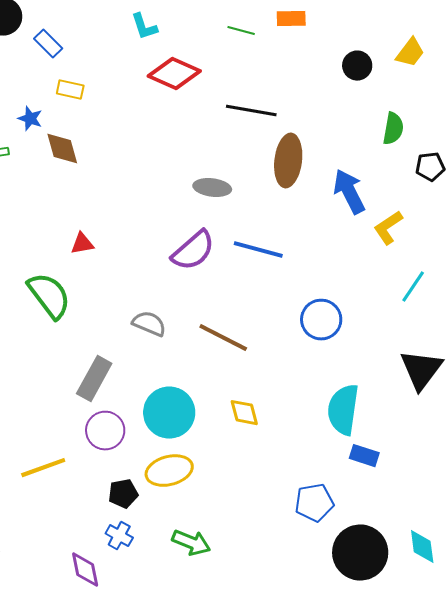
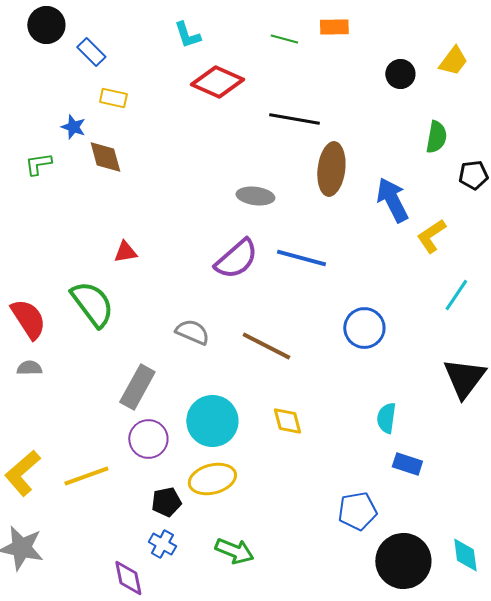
cyan semicircle: (343, 410) -> (386, 418), size x0.6

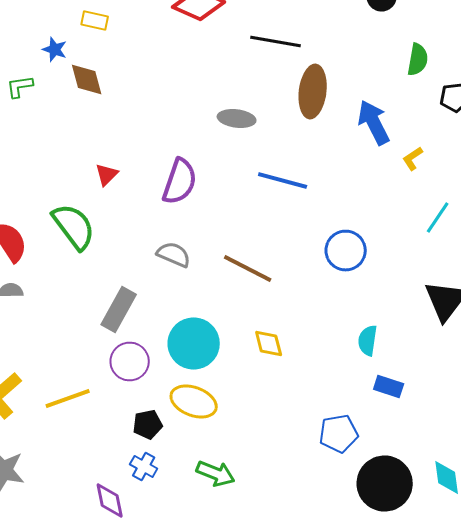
yellow L-shape: (431, 236) -> (413, 158), size x0.7
red triangle: (125, 252) -> (107, 174), turned -35
purple semicircle: (236, 259) -> (180, 182), moved, turned -30
yellow ellipse: (212, 479) -> (194, 402), turned 36

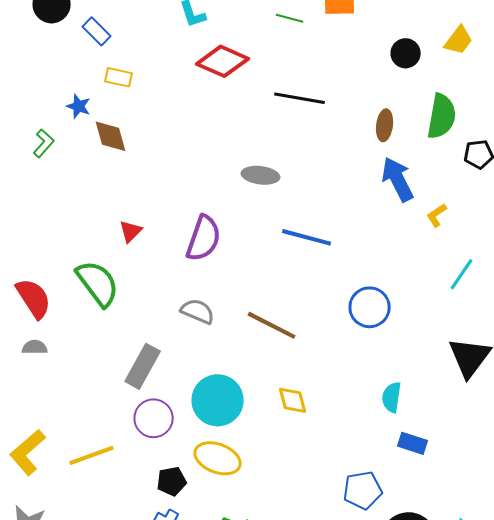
green semicircle: (418, 60) -> (442, 116), size x1.4
green L-shape: (20, 86) -> (44, 143), turned 140
brown ellipse: (313, 92) -> (385, 125), moved, size x0.6

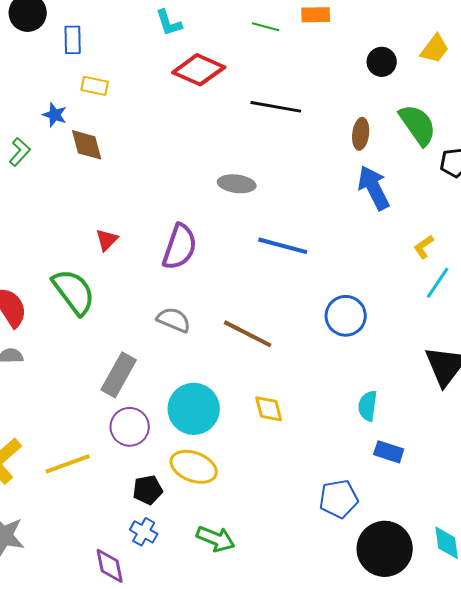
blue rectangle: (97, 31) -> (73, 40), turned 44
green semicircle: (442, 116) -> (418, 125), turned -45
yellow L-shape: (437, 215) -> (424, 247), moved

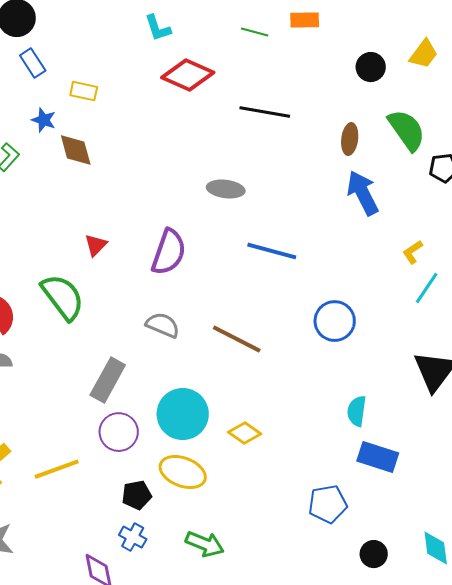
blue rectangle: (73, 40) -> (33, 63), moved, turned -32
yellow diamond: (269, 409) -> (245, 433), moved, turned -40
blue rectangle: (389, 452) -> (378, 457), size x1.4
black circle: (385, 549) -> (374, 554), size x0.5

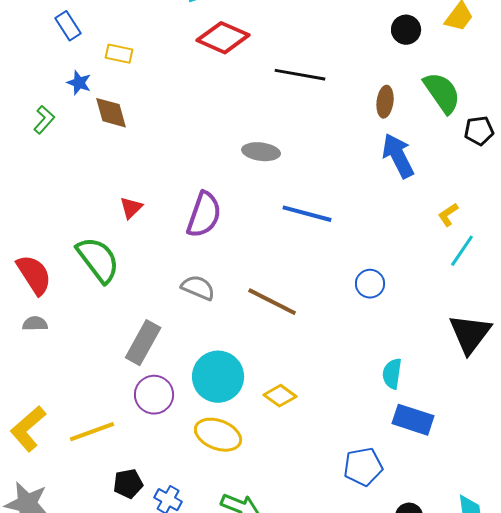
blue circle: (335, 321) -> (370, 284), size x0.7
black pentagon: (137, 495) -> (128, 484), moved

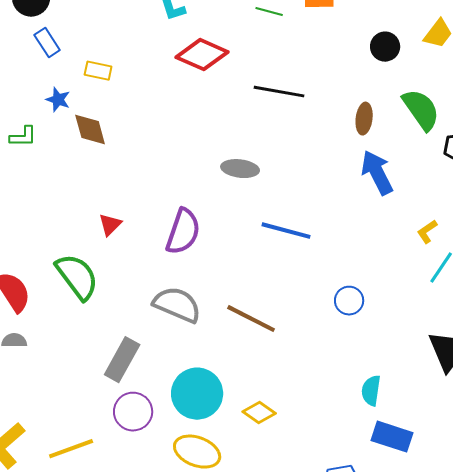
green L-shape: (44, 120) -> (23, 137), turned 48
gray semicircle: (198, 288) -> (177, 305), size x1.4

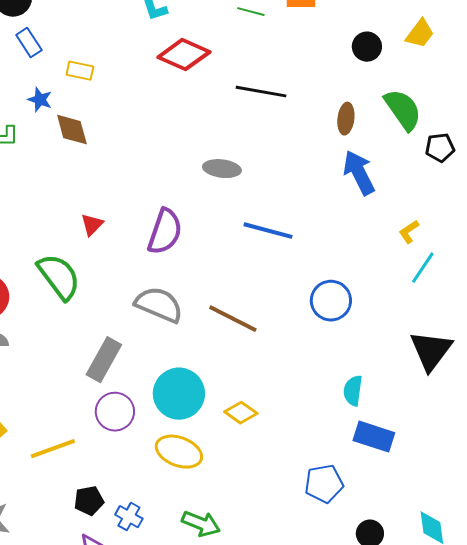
blue circle: (349, 301) -> (331, 301), size x1.4

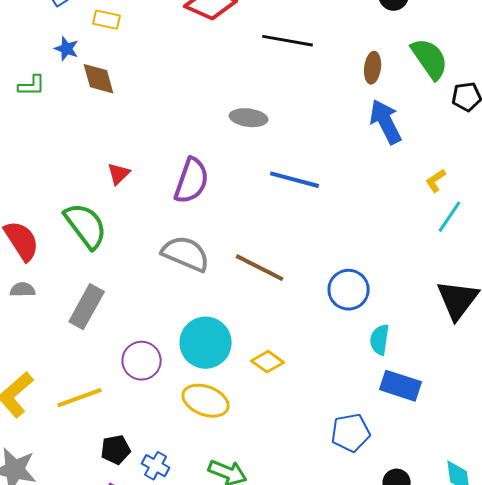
blue circle: (331, 301) -> (349, 290), moved
gray rectangle: (104, 360) -> (87, 307), moved

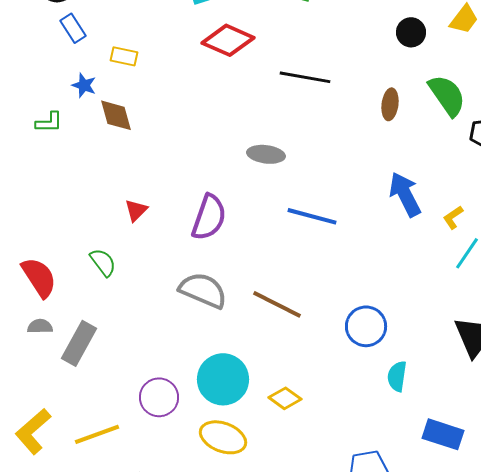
blue arrow: (386, 122) -> (405, 194), moved
green semicircle: (86, 226) -> (103, 262), size x0.6
gray rectangle: (87, 307) -> (79, 343), moved
blue rectangle: (401, 386) -> (443, 434), moved

